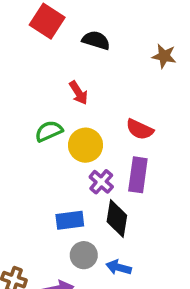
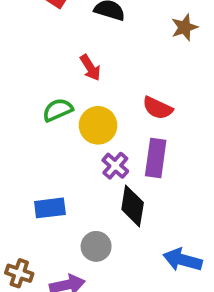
brown star: (164, 56) -> (184, 27), turned -30
blue rectangle: (70, 220) -> (50, 208), moved
blue arrow: (119, 267) -> (183, 260), moved, size x1.4

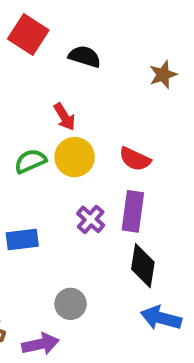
yellow circle: (98, 125) -> (75, 157), moved
black diamond: (133, 206) -> (143, 266), moved
blue rectangle: (50, 208) -> (22, 240), moved

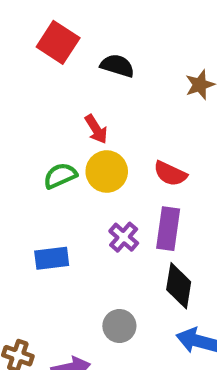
gray circle: (71, 304) -> (119, 326), moved

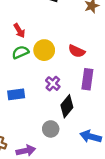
red arrow: (96, 129) -> (19, 31), moved
purple rectangle: (168, 229) -> (87, 79), moved
black diamond: (179, 286) -> (67, 106), moved, turned 30

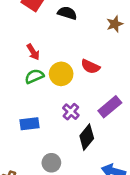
red semicircle: (77, 51) -> (90, 67), moved
purple rectangle: (87, 79) -> (110, 107), turned 42
gray circle: (51, 129) -> (51, 163), moved

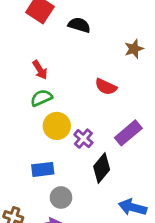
brown star: (115, 24) -> (134, 49), moved
yellow circle: (61, 74) -> (57, 126), moved
blue rectangle: (29, 124) -> (43, 169), moved

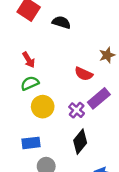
brown star: (134, 49) -> (107, 55), moved
purple rectangle: (128, 133) -> (99, 98), moved
purple cross: (83, 139) -> (77, 110), moved

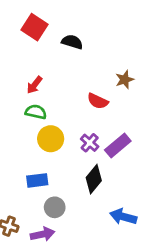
red arrow: (29, 60) -> (34, 85), turned 70
green semicircle: (30, 83) -> (36, 112), turned 36
purple rectangle: (99, 98) -> (118, 145), moved

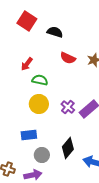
red semicircle: (98, 101) -> (68, 58), moved
green semicircle: (36, 112) -> (40, 80), moved
black diamond: (94, 179) -> (68, 148), moved

